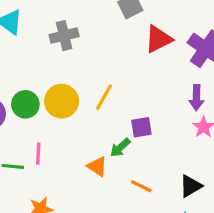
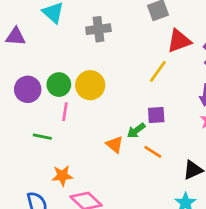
yellow line: (104, 97) -> (158, 71), moved
pink line: (38, 154) -> (65, 112), moved
orange line: (141, 186) -> (153, 152), moved

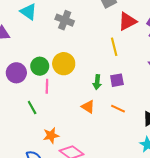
gray cross: (98, 29) -> (65, 20), turned 36
yellow line: (158, 71) -> (114, 47), turned -42
green arrow: (136, 130) -> (97, 82), moved, turned -40
green line: (42, 137) -> (32, 108), turned 56

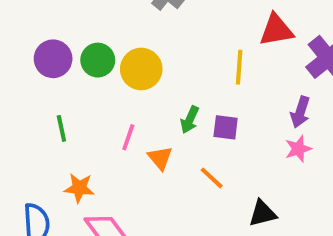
pink line: (47, 86) -> (128, 137), moved

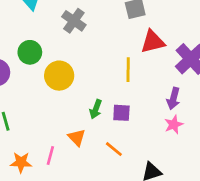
green circle: (98, 60) -> (30, 52), moved
pink line: (128, 137) -> (50, 156), moved

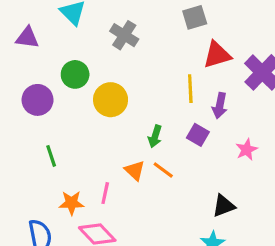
purple arrow: (173, 98) -> (220, 106), moved
purple square: (121, 113) -> (198, 135), moved, turned 30
orange line: (114, 149) -> (163, 170), moved

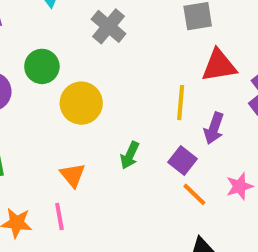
orange triangle: (135, 170) -> (73, 175), moved
orange line: (163, 170) -> (194, 194), moved
pink line: (105, 193) -> (59, 217), turned -30

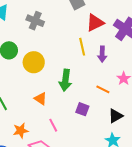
green arrow: (130, 155) -> (65, 80), size x1.5
purple square: (182, 161) -> (82, 109), moved
pink line: (59, 217) -> (53, 125), moved

